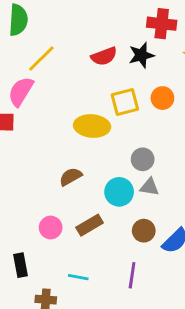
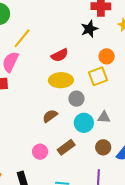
red semicircle: (104, 56) -> (60, 55), moved
yellow square: (125, 102) -> (98, 76), moved
gray circle: (143, 159) -> (76, 99), moved

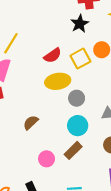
yellow square: (98, 76) -> (80, 59), moved
brown semicircle: (50, 116) -> (31, 123), moved
cyan circle: (84, 123) -> (78, 126), moved

